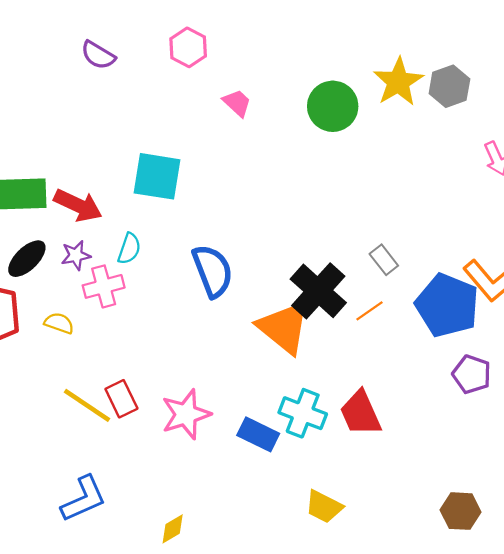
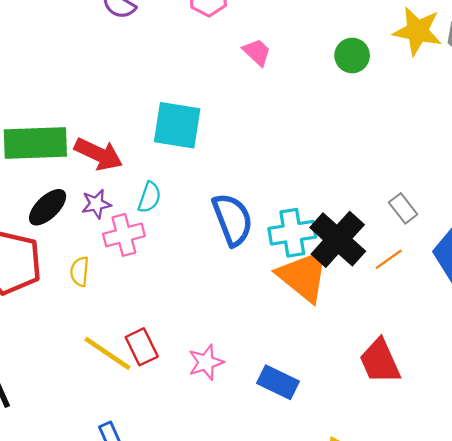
yellow star: (398, 82) -> (417, 31), turned -30
green circle: (333, 106) -> (352, 56), size x0.7
yellow semicircle: (59, 323) -> (80, 271), turned -104
cyan cross: (303, 413) -> (292, 233), moved, turned -30
pink star: (186, 414) -> (206, 362), size x0.7

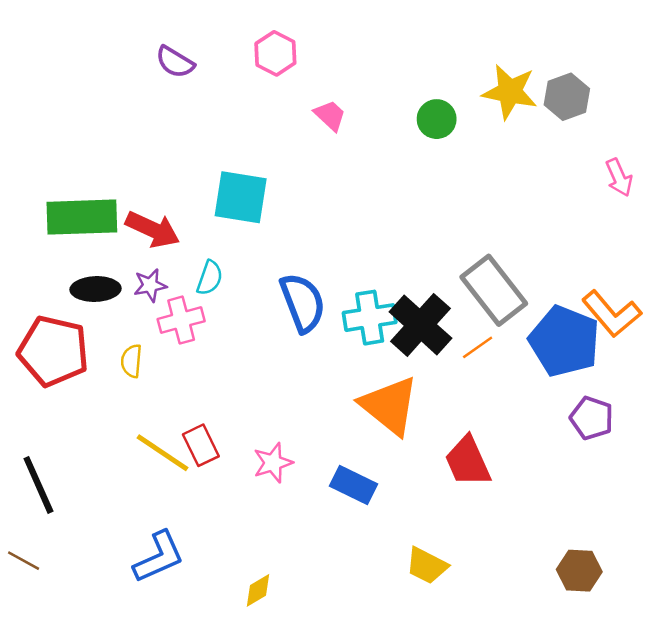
black ellipse: (48, 207) -> (96, 289), turned 42
gray rectangle: (403, 208) -> (494, 290), size x2.0
orange triangle: (303, 276) -> (389, 406), moved

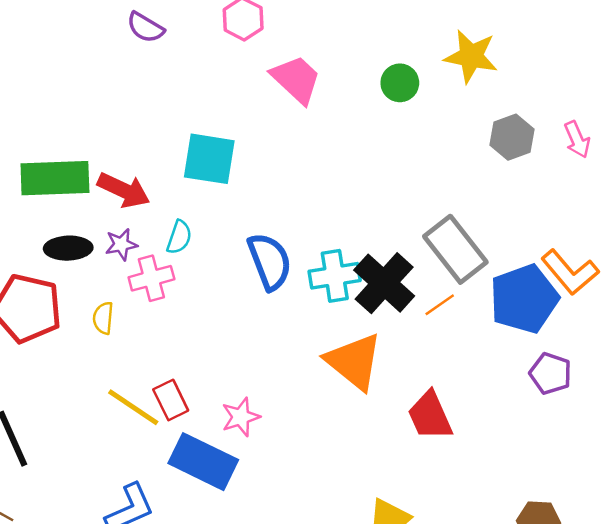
gray hexagon: (567, 97) -> (512, 137), moved
pink trapezoid: (330, 115) -> (296, 79), size x1.6
blue pentagon: (564, 341) -> (524, 299), turned 30
blue rectangle: (354, 485) -> (203, 462), moved, size x1.5

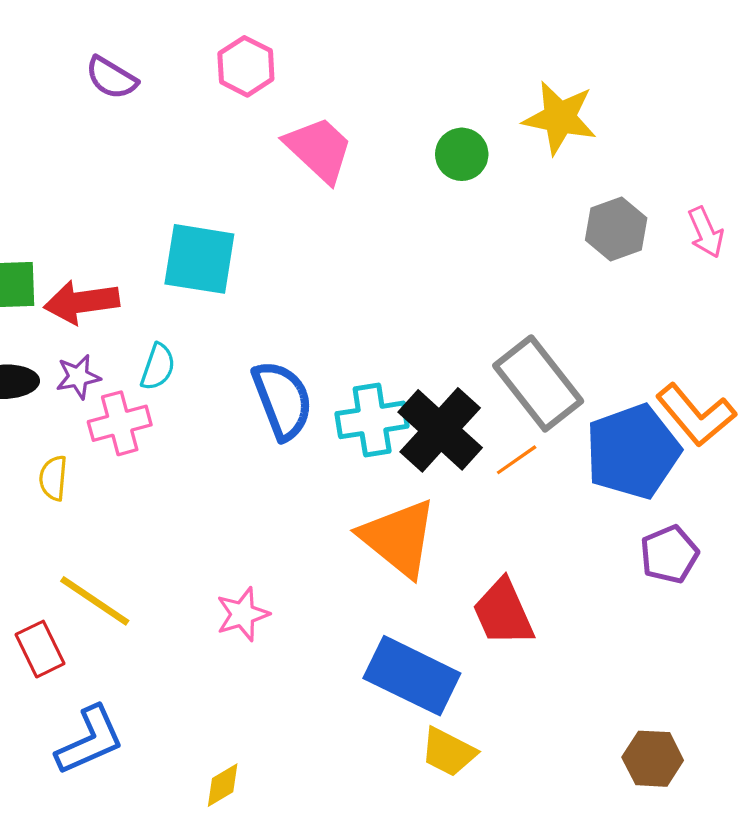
red arrow: (124, 190) -> (82, 302), turned 147
purple pentagon: (551, 374) -> (669, 554), turned 30
red rectangle: (171, 400) -> (40, 649), moved
blue rectangle: (203, 462) -> (412, 676), moved

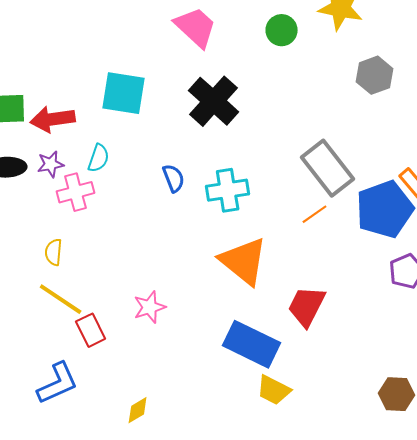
blue semicircle: (282, 400) -> (174, 178), size x0.6
black cross: (440, 430) -> (214, 101), moved
yellow semicircle: (53, 478) -> (54, 252), moved
red trapezoid: (503, 613) -> (307, 306), turned 51
red rectangle: (40, 649) -> (91, 330), moved

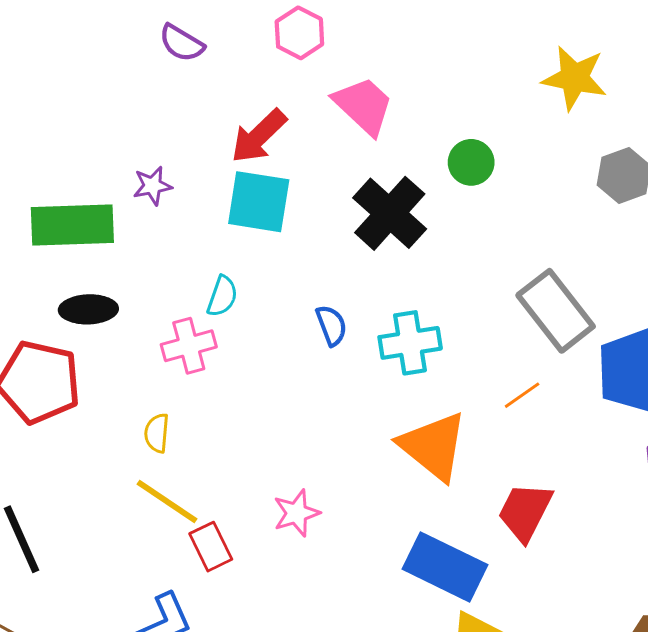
green circle: (282, 30) -> (471, 162), moved
red arrow: (53, 119) -> (259, 136), moved, turned -36
purple star: (51, 164) -> (152, 186), moved
orange line: (315, 214) -> (522, 395), moved

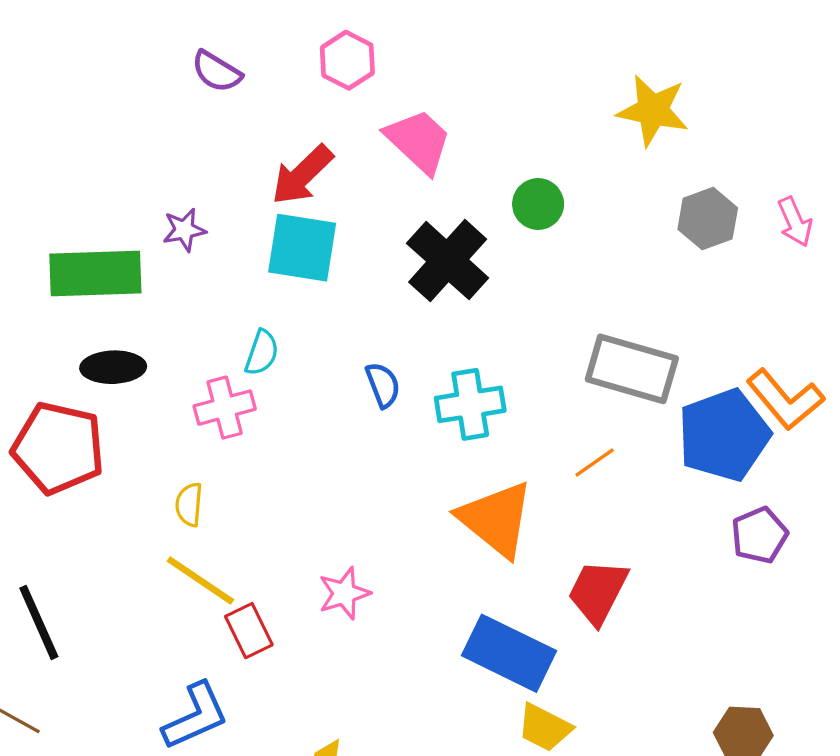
gray rectangle: (556, 311) -> (632, 369), turned -36

